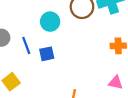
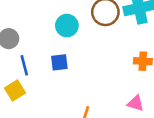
blue line: (26, 45) -> (24, 65), moved

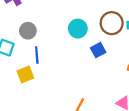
blue square: (59, 62) -> (98, 50), moved, turned -32

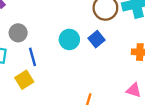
cyan circle: (78, 29) -> (69, 39), moved

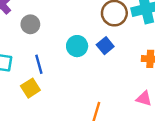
gray circle: (18, 33) -> (30, 24), moved

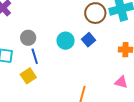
gray circle: (30, 24) -> (28, 38), moved

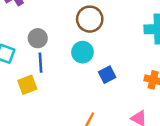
brown circle: (95, 13) -> (90, 19), moved
blue square: (89, 40) -> (107, 75), moved

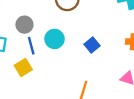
cyan circle: (82, 52) -> (55, 39), moved

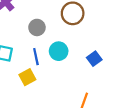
gray circle: (24, 25) -> (37, 27), moved

